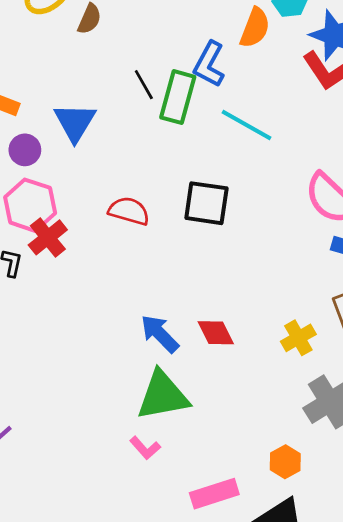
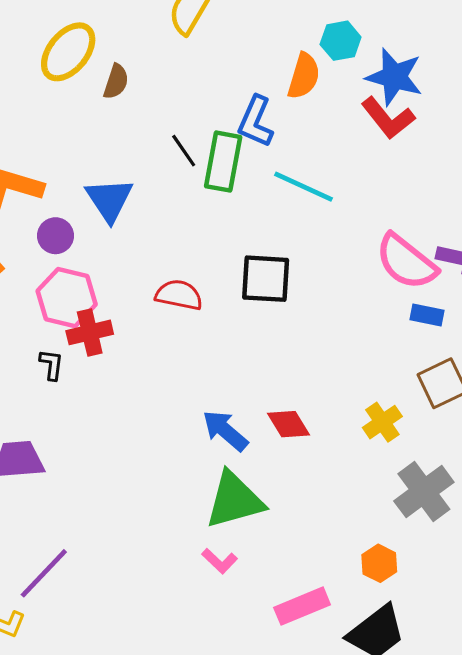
red cross: (48, 237) -> (90, 332), turned 30

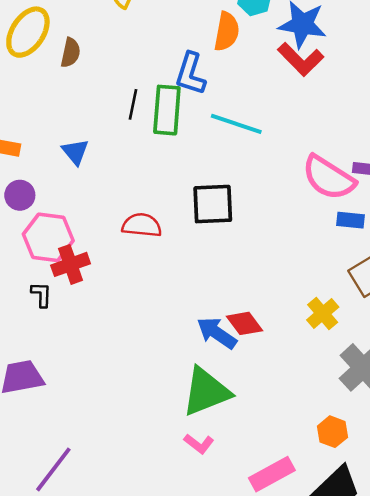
black line: (184, 151) -> (133, 104), turned 52
blue triangle: (109, 200) -> (75, 152), size x0.7
purple circle: (55, 236) -> (20, 195), moved
blue arrow: (225, 431) -> (217, 333), moved

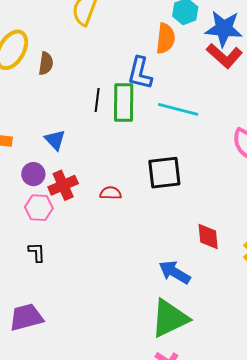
purple circle: (20, 195) -> (33, 174), moved
red semicircle: (142, 225) -> (111, 193), size x0.7
pink hexagon: (48, 237) -> (39, 208), size x0.7
red cross: (71, 264) -> (63, 185), moved
red diamond: (245, 323) -> (208, 237), moved, turned 36

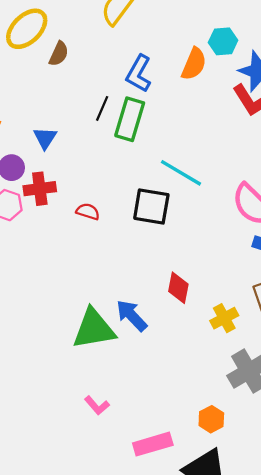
blue L-shape: (140, 73) -> (139, 74), moved
cyan line: (178, 109) -> (181, 173), moved
green triangle: (170, 318) -> (94, 329), moved

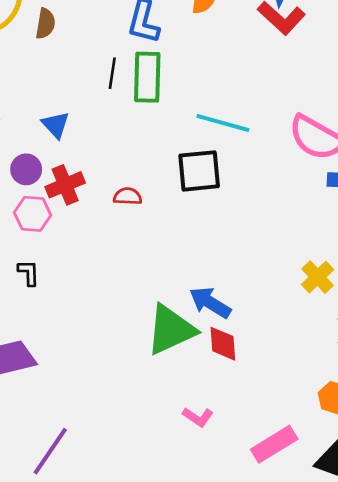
red diamond: (178, 288) -> (223, 344), moved

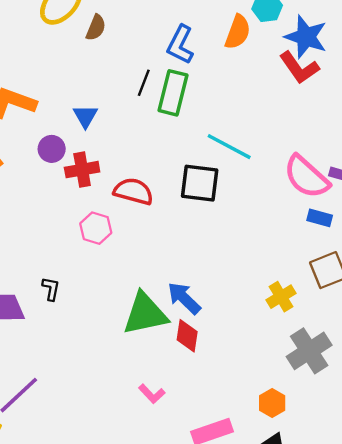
red semicircle: (128, 196) -> (133, 191), size x1.6
pink hexagon: (33, 214) -> (96, 228), moved
black L-shape: (29, 273) -> (51, 289), moved

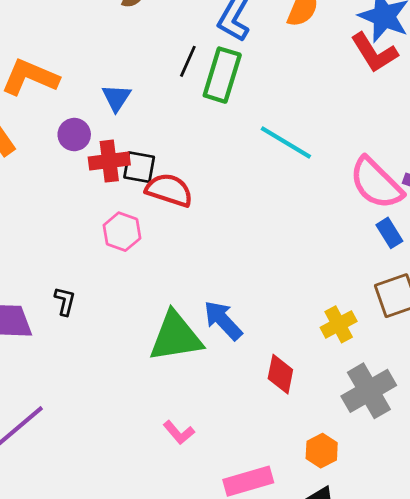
black square: (200, 183) -> (139, 167), moved, size x0.7
blue rectangle: (320, 218) -> (389, 233), turned 40
red diamond: (187, 336) -> (280, 374), moved

